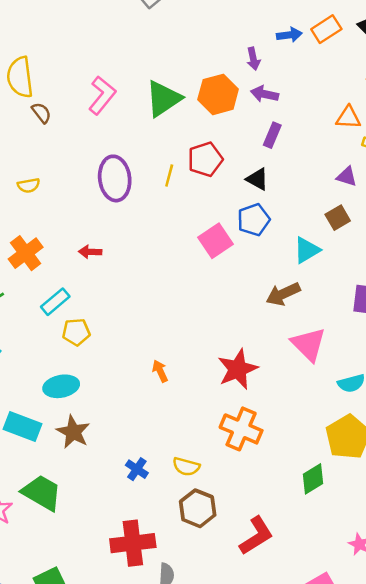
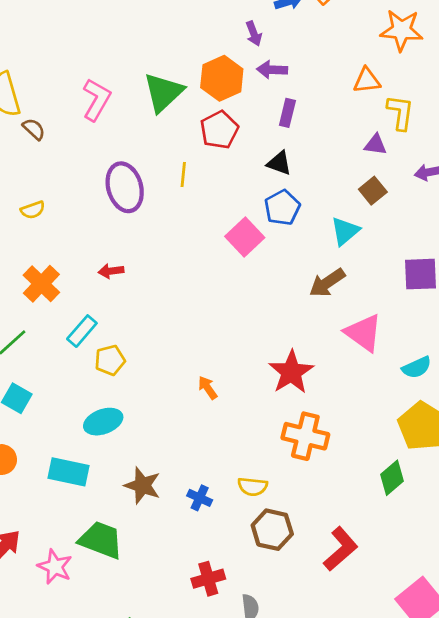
red pentagon: (205, 159) -> (219, 130), moved
brown star: (73, 432) -> (142, 486), moved
red cross: (133, 543) -> (208, 579), size x0.7

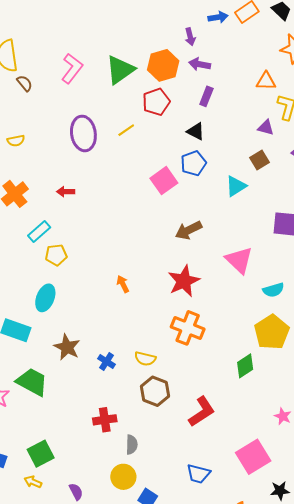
yellow line: (183, 175) -> (126, 130), turned 42
brown arrow: (327, 283) -> (189, 230), moved
cyan ellipse: (103, 422) -> (45, 298), turned -56

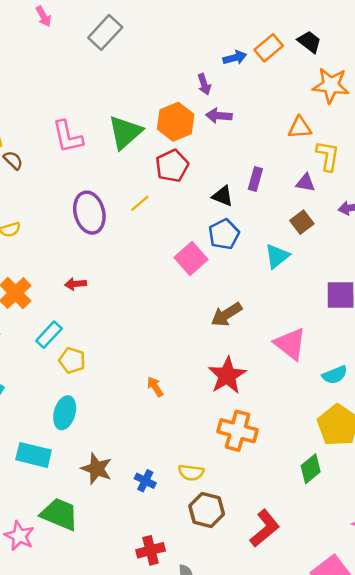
pink L-shape: (72, 68) -> (68, 137), turned 136
purple rectangle: (206, 96) -> (255, 179), moved
yellow pentagon: (56, 255) -> (72, 360), turned 30

